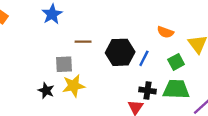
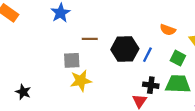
green square: (176, 62) -> (178, 58), turned -35
black star: (46, 91) -> (23, 92), moved

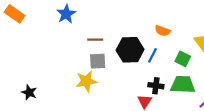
orange semicircle: (168, 30) -> (163, 31), moved
gray square: (72, 60) -> (98, 61), moved

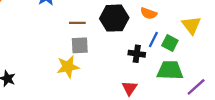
black hexagon: (130, 50) -> (114, 18), moved
blue line: (152, 55) -> (153, 39), moved
black cross: (156, 86) -> (137, 54), moved

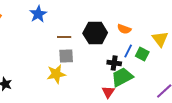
green trapezoid: (170, 70) -> (122, 77), moved, turned -30

